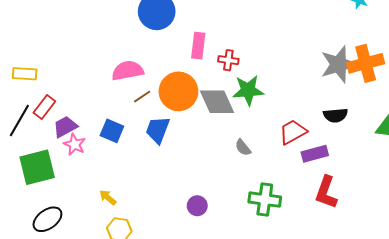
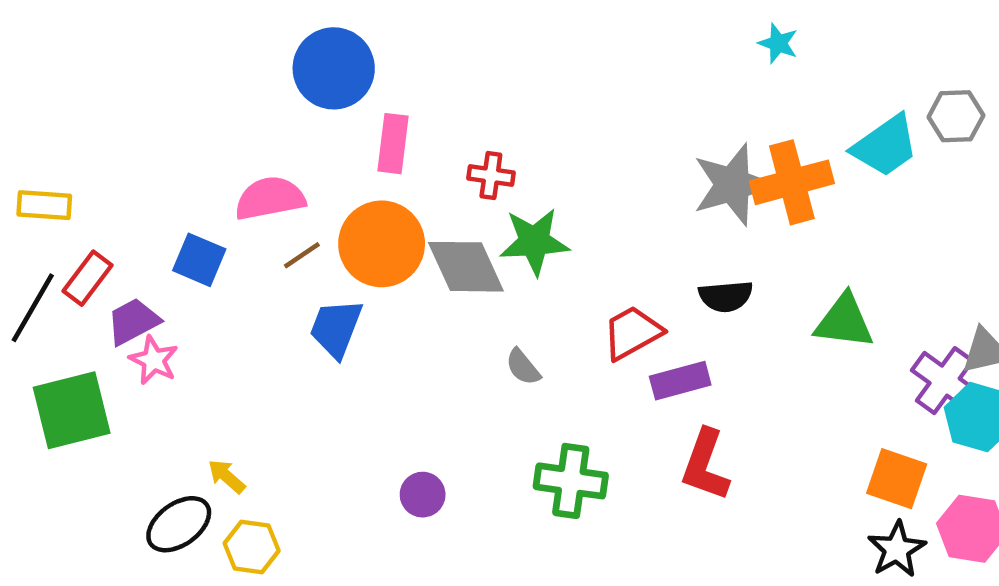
pink rectangle: (198, 46) -> (393, 144), moved
blue square: (112, 131) -> (199, 260), moved
black ellipse: (47, 219) -> (179, 524), moved

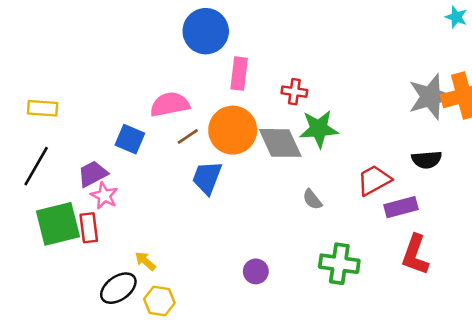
red rectangle: (88, 278) -> (89, 228), moved, turned -44

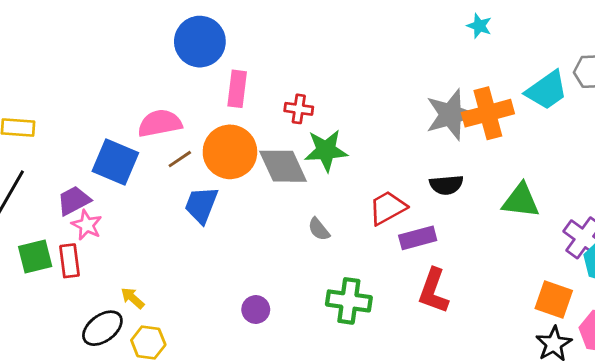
blue square: (130, 139) -> (115, 162), size x1.4
green square: (58, 224) -> (35, 256), size x0.7

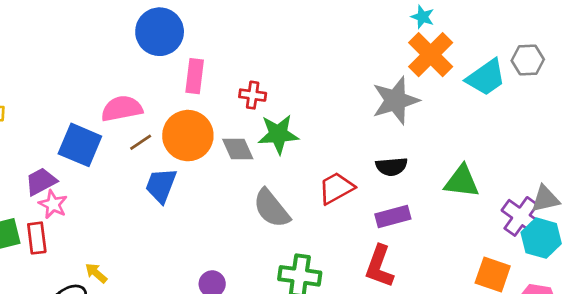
orange cross: (488, 113) -> (431, 55), moved, turned -30
gray diamond: (283, 166) -> (238, 149), size x0.7
gray semicircle: (319, 229) -> (271, 208), size x1.8
purple rectangle: (418, 238) -> (393, 216), moved

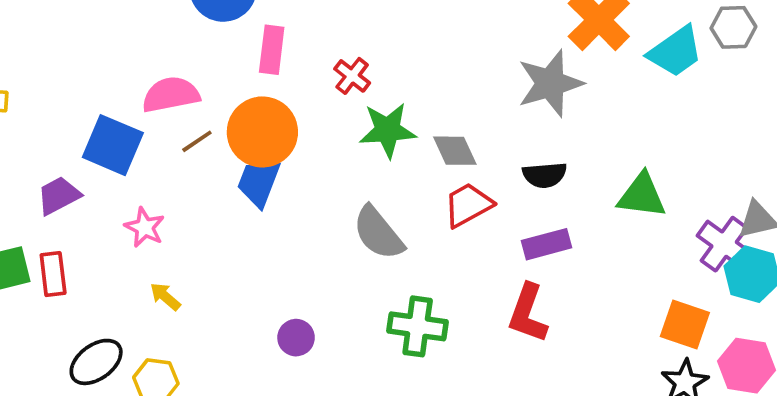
red cross: (253, 95) -> (352, 76), turned 30
gray diamond: (238, 149) -> (455, 151), moved
blue trapezoid: (161, 185) -> (259, 182), moved
pink star: (53, 204) -> (145, 227), moved
yellow arrow: (96, 273) -> (165, 296), moved

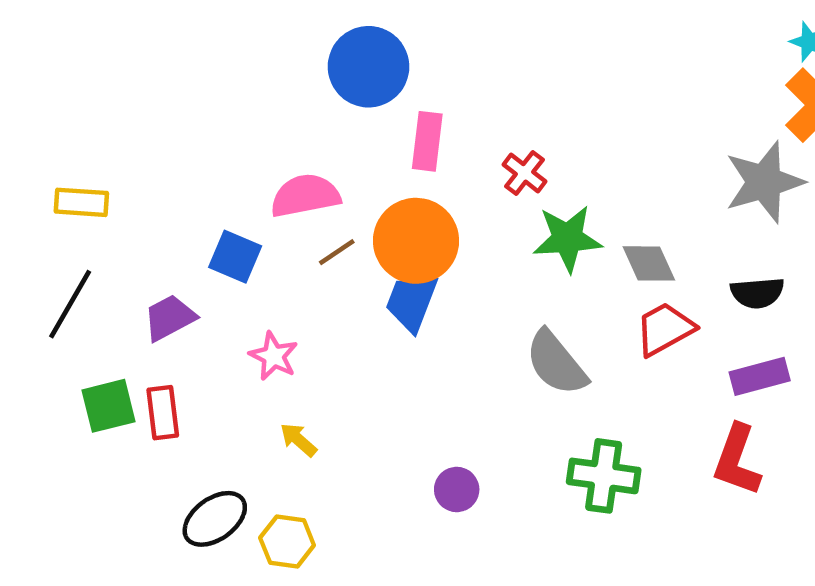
blue square: (113, 145) -> (235, 257), size x0.7

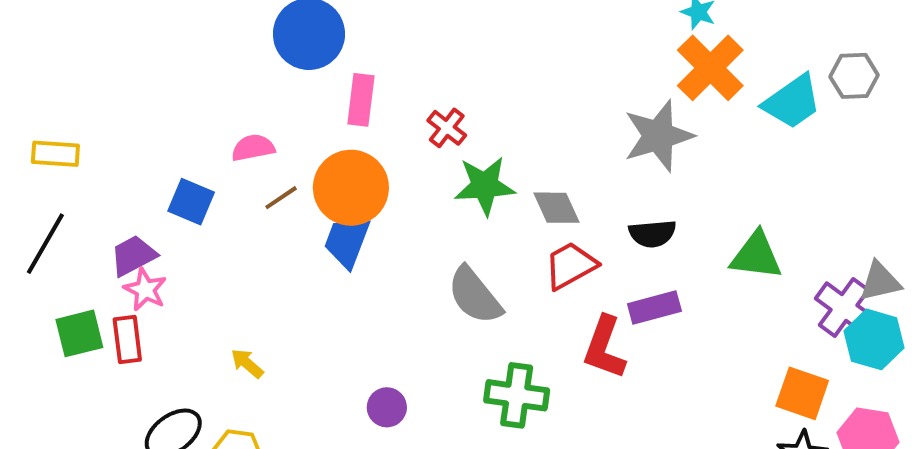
pink semicircle: (305, 196) -> (253, 148), size x0.7
pink star: (274, 356) -> (145, 290), moved
red L-shape: (737, 460) -> (604, 347), moved

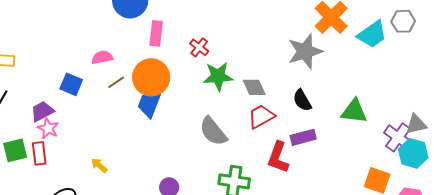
black semicircle: (652, 234) -> (302, 100), turned 65

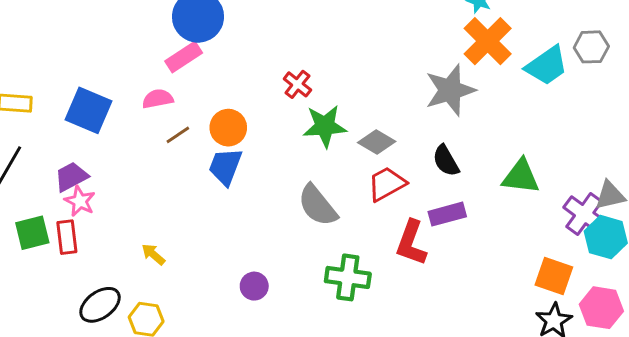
pink rectangle: (156, 33) -> (184, 57), moved, turned 50
orange circle: (151, 77) -> (228, 128), size x0.7
blue square: (71, 84) -> (88, 110), moved, size x1.4
gray diamond: (254, 87) -> (377, 142), turned -35

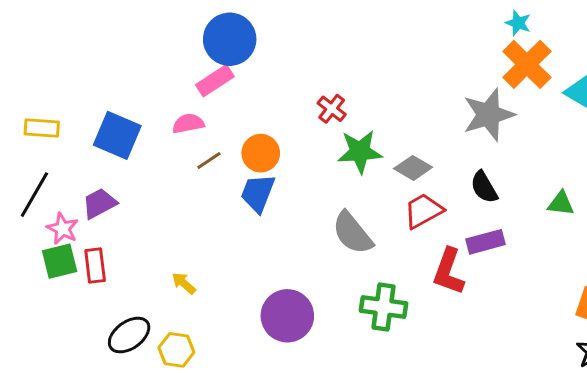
green triangle: (521, 177) -> (561, 203), size x0.7
pink star: (80, 201) -> (63, 229), moved
purple circle: (254, 286) -> (287, 316), size x1.8

